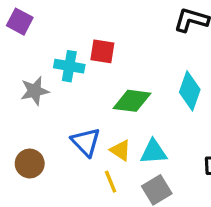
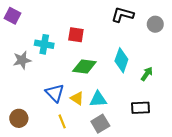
red square: (102, 51) -> (76, 35), moved
brown circle: (30, 163) -> (19, 118), moved
yellow line: (111, 182) -> (62, 121), moved

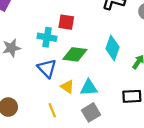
cyan cross: (44, 44) -> (47, 37), moved
blue triangle: (55, 93) -> (47, 68), moved

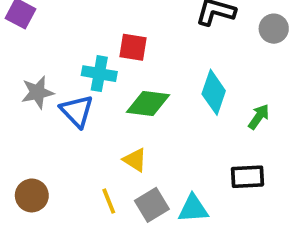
blue triangle: (47, 68) -> (77, 111), moved
cyan triangle: (89, 88) -> (193, 209), moved
gray square: (91, 112) -> (152, 205), moved

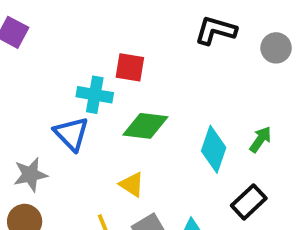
gray star: (37, 92) -> (30, 175), moved
cyan diamond: (214, 92) -> (214, 149), moved
black rectangle: (247, 177) -> (249, 202), turned -40

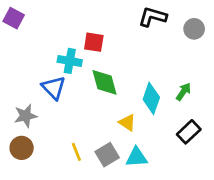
green diamond: (145, 126) -> (104, 82), turned 68
yellow triangle: (132, 184) -> (127, 122), moved
black rectangle: (249, 202) -> (189, 132), moved

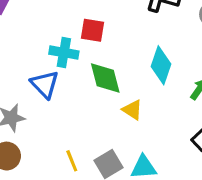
cyan diamond: (151, 98) -> (161, 65), moved
yellow triangle: (127, 122) -> (132, 110), moved

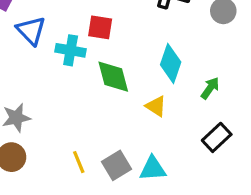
blue triangle: (45, 84) -> (31, 31), moved
yellow triangle: (132, 110) -> (156, 106), moved

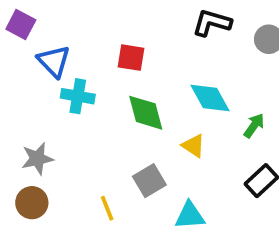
cyan cross: (71, 50) -> (78, 96), moved
cyan diamond: (171, 63) -> (210, 98), turned -48
gray square: (117, 165) -> (149, 181), moved

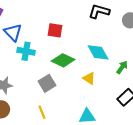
green diamond: (146, 113) -> (63, 60), turned -50
gray square: (149, 181) -> (47, 83), moved

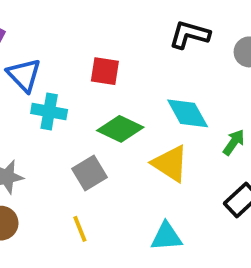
yellow triangle: (89, 78) -> (170, 163), size x1.5

